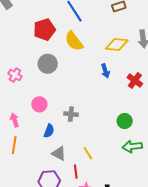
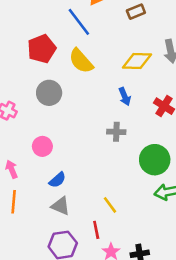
gray cross: (71, 114) -> (116, 132), moved
green circle: (125, 121) -> (155, 160), size x1.5
blue semicircle: (49, 131) -> (57, 180), turned 32
gray triangle: (59, 153) -> (61, 206), moved

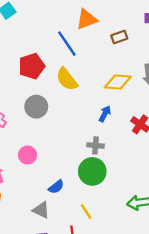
blue arrow: (125, 96) -> (105, 114), turned -133
green circle: (155, 160) -> (92, 171), moved
blue semicircle: (57, 180) -> (56, 187), moved

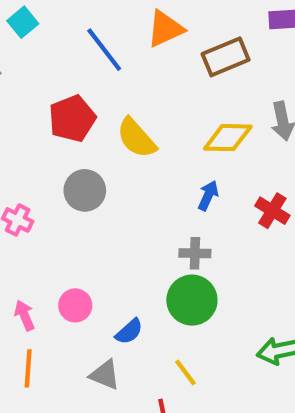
brown rectangle: (119, 37) -> (226, 57), size x1.5
blue line: (67, 44) -> (104, 50), moved
pink circle: (28, 155) -> (75, 305), moved

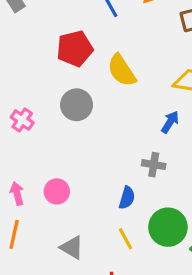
green circle: (192, 300) -> (168, 227), moved
blue semicircle: (129, 332) -> (127, 198), moved, turned -40
yellow line: (185, 372) -> (125, 239), moved

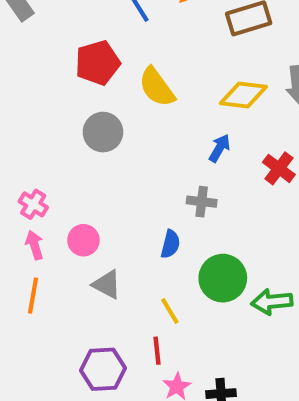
pink cross: (22, 120) -> (33, 204), moved
yellow line: (125, 239) -> (170, 311), moved
gray triangle: (72, 247) -> (107, 284), moved

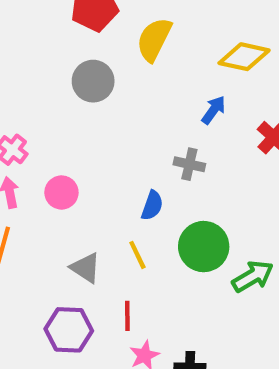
yellow semicircle: (157, 87) -> (154, 39), turned 57
gray triangle: (107, 284) -> (86, 268), moved
green arrow: (272, 302) -> (253, 276), turned 150
yellow line: (170, 311) -> (137, 255), moved

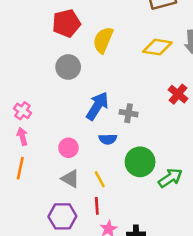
blue arrow: (214, 110) -> (97, 106), moved, size x1.6
pink circle: (61, 192) -> (68, 148), moved
blue semicircle: (152, 206) -> (108, 139), turned 72
yellow line: (137, 255) -> (100, 179), moved

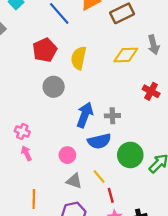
blue semicircle: (108, 139) -> (99, 141), size x1.5
orange line: (20, 168) -> (34, 199), moved
red line: (97, 206) -> (111, 195), moved

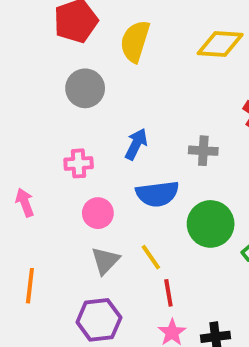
blue arrow: (85, 115) -> (136, 144), size x0.7
gray cross: (112, 116) -> (203, 151), moved
pink cross: (22, 131) -> (79, 163), moved, turned -32
gray triangle: (74, 181) -> (105, 261), turned 49

